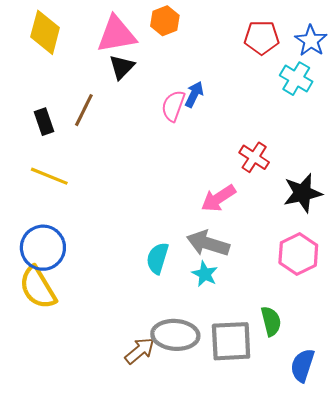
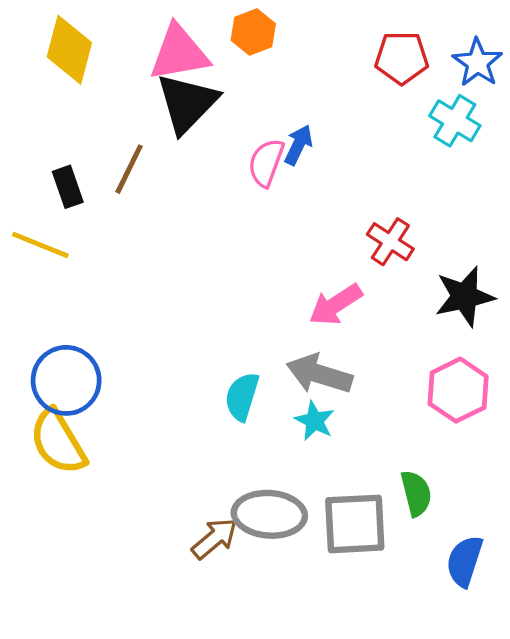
black triangle: (122, 67) -> (187, 103), size x1.6
yellow line: (49, 176) -> (40, 245), moved

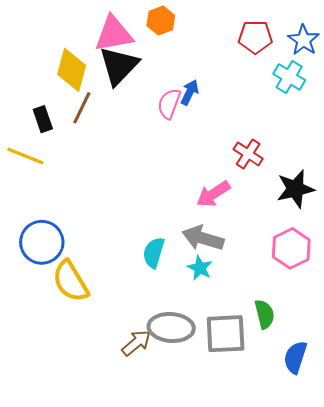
yellow diamond: (69, 50) -> (72, 70), moved
yellow semicircle: (58, 442) -> (71, 281), moved

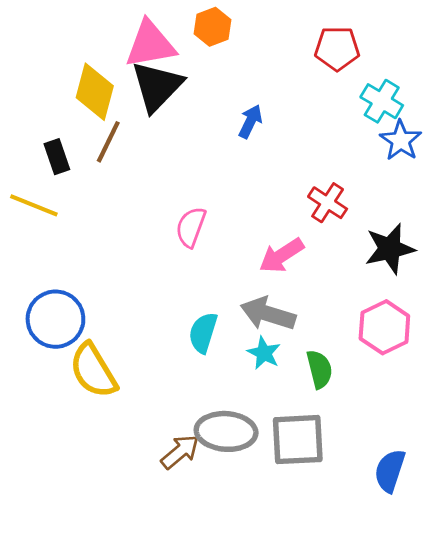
blue star: (304, 40) -> (401, 140), moved
pink semicircle: (169, 104) -> (191, 227), moved
green semicircle: (265, 314) -> (319, 369), moved

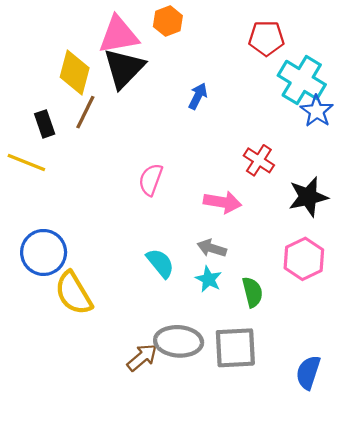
cyan cross: (382, 101) -> (302, 80), size x1.4
pink arrow: (282, 256) -> (222, 202), turned -138
gray arrow: (268, 314) -> (212, 248), size x0.7
cyan semicircle: (203, 333) -> (160, 263), turned 124

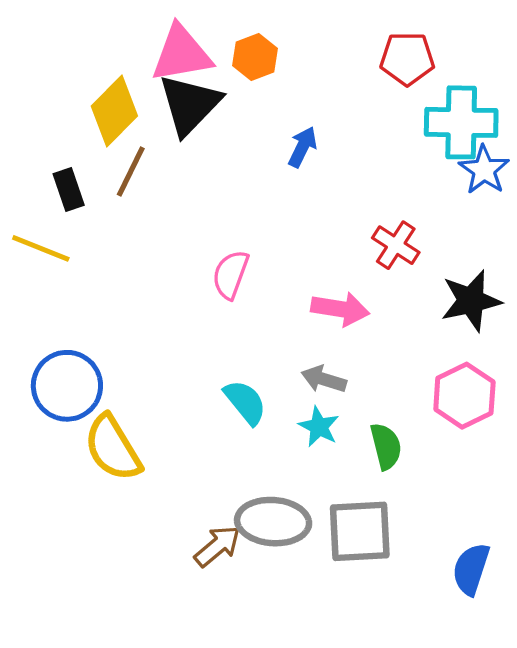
orange hexagon: (168, 21) -> (255, 57), moved
yellow diamond: (75, 72) -> (114, 111), turned 30
cyan cross: (302, 80) -> (461, 122), turned -30

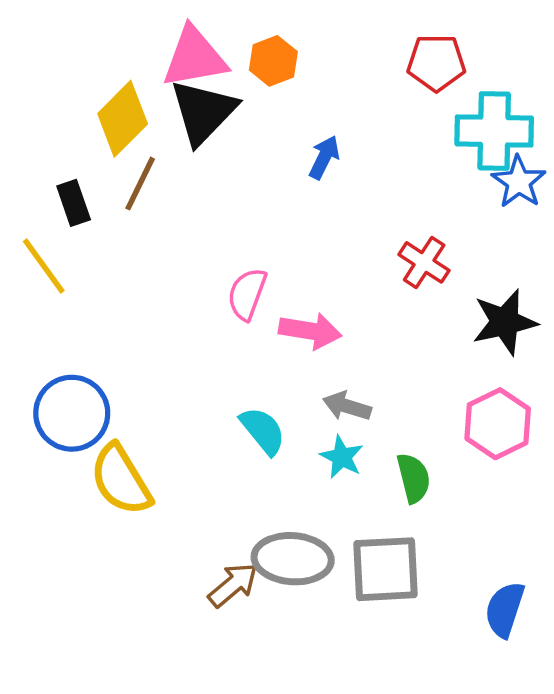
yellow line: (41, 248) -> (44, 266), turned 32
pink arrow: (340, 309) -> (310, 331), moved

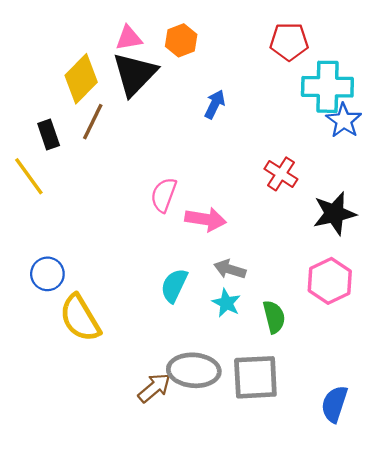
pink triangle: (194, 57) -> (129, 38), size x0.6
blue circle: (72, 413) -> (47, 274), size x0.7
cyan semicircle: (263, 431) -> (174, 285), turned -116

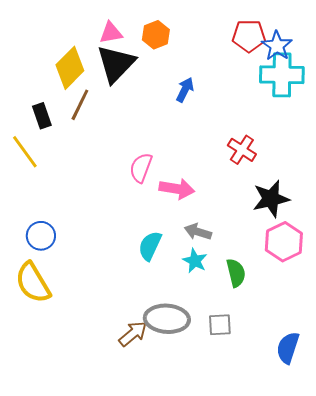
blue star: (344, 121) -> (277, 46), moved
black star: (334, 213) -> (271, 199), moved
yellow semicircle: (80, 318) -> (33, 283), moved
gray square: (255, 377) -> (220, 325), size x0.6

